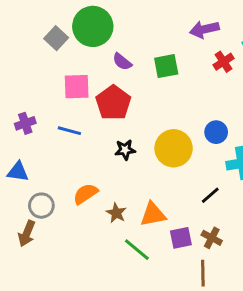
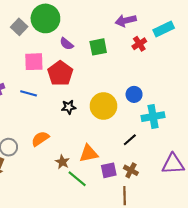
brown star: (116, 213) -> (62, 162), moved

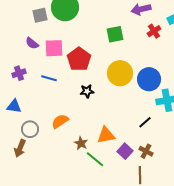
gray square: (19, 27) -> (40, 15), turned 35
purple semicircle: (67, 44) -> (32, 43), moved
blue circle: (134, 94) -> (149, 79), size x1.5
yellow circle: (103, 106) -> (120, 73), moved
purple square: (109, 170) -> (125, 151), turned -35

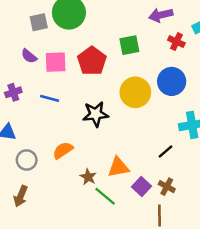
red cross: (154, 31) -> (176, 42), turned -32
red pentagon: (79, 59) -> (92, 61), moved
blue circle: (149, 79) -> (172, 81), moved
black star: (87, 91) -> (95, 114), size x1.5
brown arrow: (20, 148) -> (21, 196), moved

